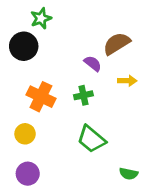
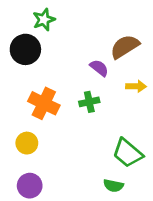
green trapezoid: (91, 139) -> (128, 153), moved
green semicircle: (129, 174) -> (113, 186), moved

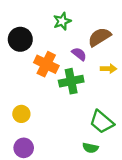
green star: (44, 20) -> (62, 21), moved
green cross: (89, 102) -> (71, 81), size x1.5
orange cross: (44, 103) -> (46, 64), moved

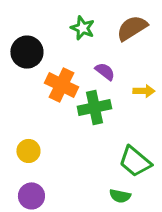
green star: (62, 21) -> (82, 28), turned -30
brown semicircle: (99, 37) -> (132, 28), moved

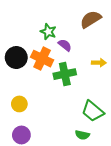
green star: (82, 28) -> (48, 32), moved
black circle: (27, 52) -> (16, 58), moved
purple semicircle: (105, 72) -> (65, 45), moved

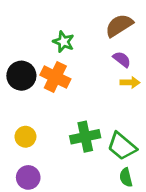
purple semicircle: (65, 45) -> (122, 59), moved
green cross: (65, 74) -> (85, 137), moved
green semicircle: (82, 135) -> (126, 177), moved, turned 64

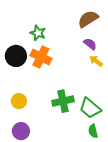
green star: (63, 42) -> (38, 33), moved
yellow arrow: (130, 82) -> (96, 61), turned -144

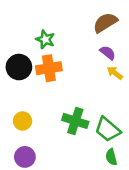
orange cross: (41, 57) -> (49, 68), turned -35
green cross: (63, 101) -> (75, 121), turned 30

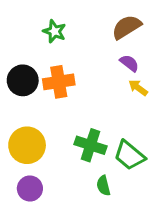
green star: (45, 39) -> (54, 31), moved
yellow circle: (23, 121) -> (27, 145), size x1.6
green semicircle: (111, 157) -> (103, 186), moved

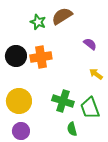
brown semicircle: (127, 27) -> (62, 16), moved
yellow arrow: (138, 88) -> (96, 74), moved
green trapezoid: (129, 155) -> (90, 108), turned 30

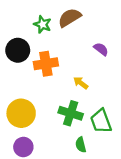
black circle: (16, 56) -> (18, 50), moved
yellow arrow: (96, 74) -> (81, 83), moved

